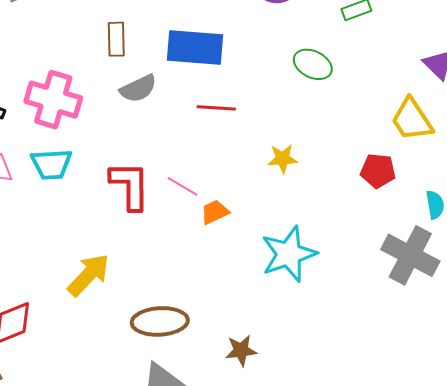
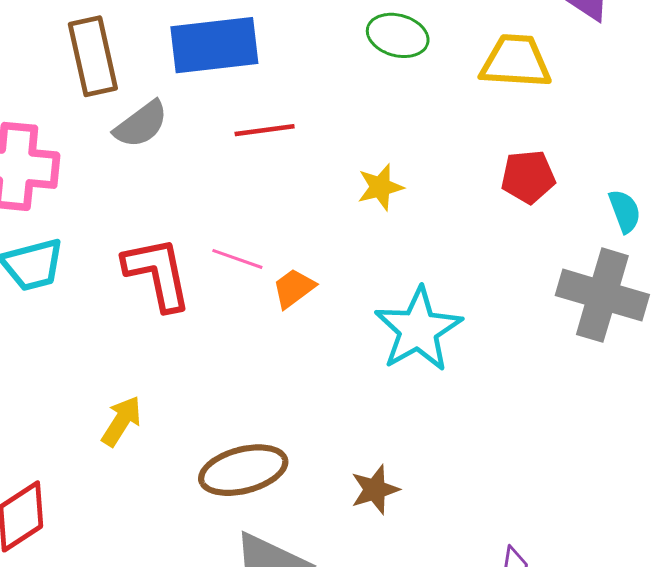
brown rectangle: (116, 39) -> (93, 56), size x1.4
yellow trapezoid: (412, 120) -> (516, 61), moved, turned 138
yellow arrow: (89, 275) -> (122, 421), size x0.7

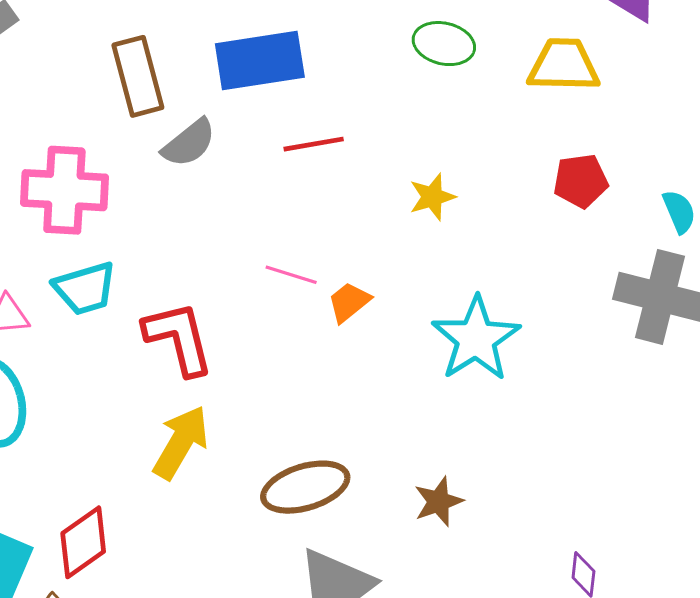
red L-shape: (158, 274) -> (179, 338), moved
yellow arrow: (122, 421) -> (181, 442), size x1.4

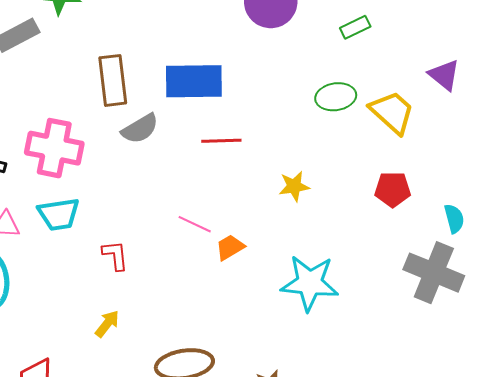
green ellipse: (444, 44) -> (336, 97), moved, turned -30
yellow trapezoid: (564, 65) -> (392, 112), turned 33
red L-shape: (179, 338) -> (115, 255), size x0.6
cyan star: (476, 339) -> (310, 283), turned 30
yellow arrow: (181, 442) -> (107, 324), size x0.6

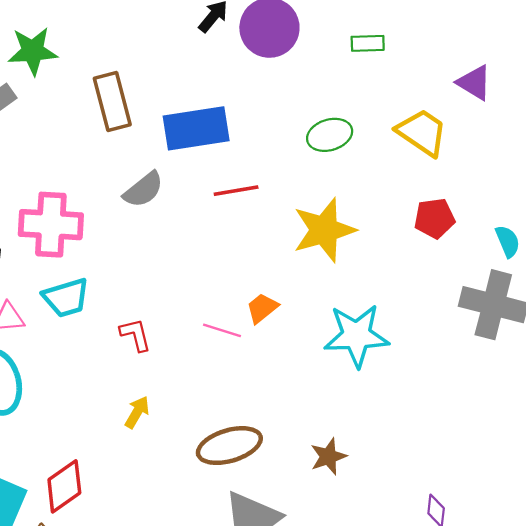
green rectangle: (355, 27) -> (368, 43), turned 32
brown rectangle: (113, 80) -> (112, 101), moved
green ellipse: (336, 97) -> (330, 135), moved
yellow star: (294, 186) -> (324, 230), size x1.8
pink line: (195, 224) -> (222, 330), moved

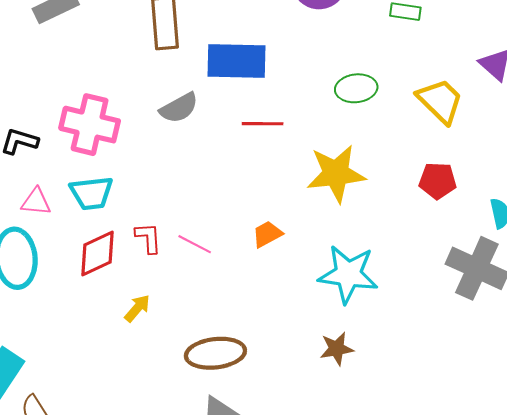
pink line: (222, 330) -> (195, 244), moved
brown star: (328, 456) -> (337, 349), moved
red diamond: (64, 486) -> (98, 254), moved

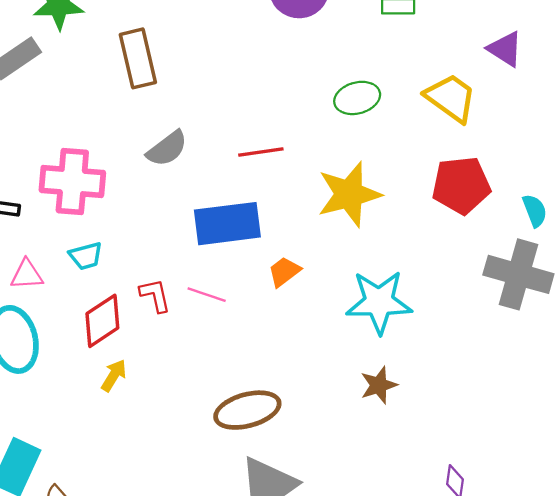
blue rectangle: (237, 61) -> (227, 224), moved
red pentagon: (438, 181) -> (461, 185), size x1.4
cyan trapezoid: (91, 193) -> (86, 256), size x0.7
yellow arrow: (137, 308) -> (114, 375), moved

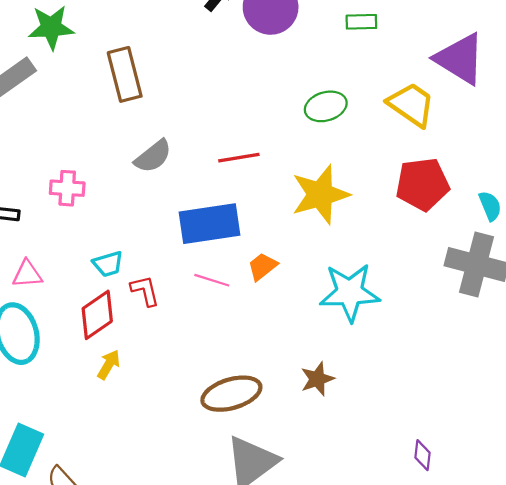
purple triangle: (505, 49) -> (460, 59), size x1.6
pink cross: (72, 181) -> (67, 188), size x0.6
cyan trapezoid: (86, 256) -> (108, 264), moved
pink line: (207, 295) -> (212, 280), moved
brown star: (379, 385) -> (317, 379), moved

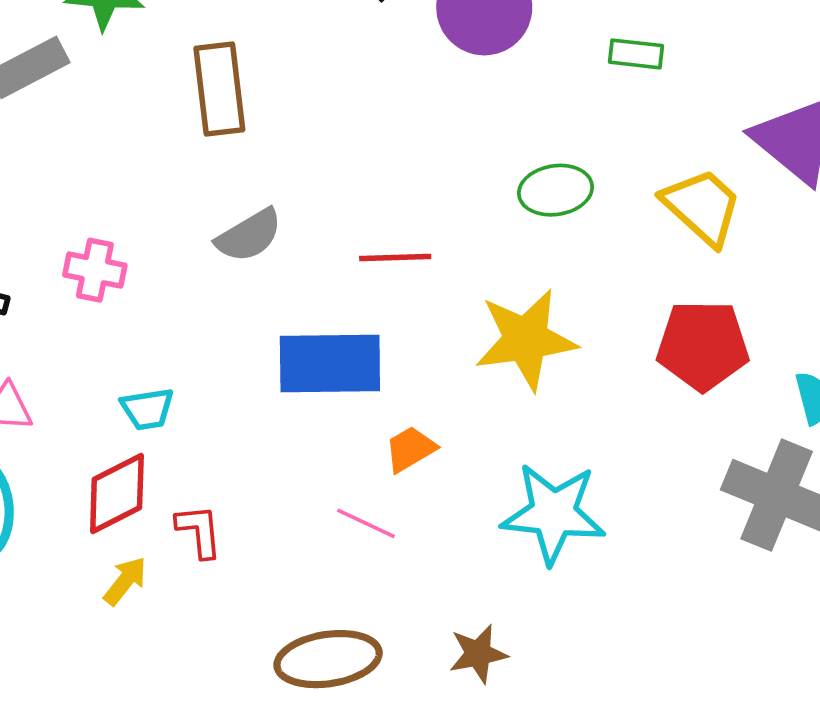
pink line: (212, 280) -> (366, 523), moved
red L-shape: (145, 291) -> (199, 531), moved

